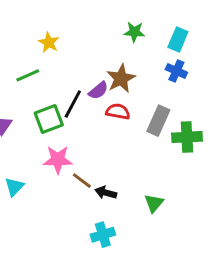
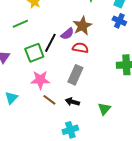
gray rectangle: (158, 121) -> (75, 75), moved
brown line: (82, 181) -> (49, 100), moved

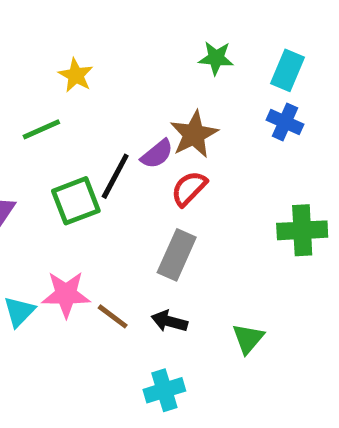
red semicircle: (80, 48) -> (189, 188), turned -56
pink star: (40, 80) -> (66, 294), moved

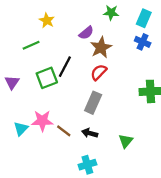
purple semicircle: (157, 154) -> (86, 33), moved

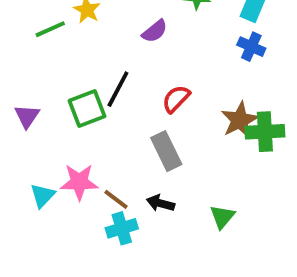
green line: (31, 45) -> (50, 29), moved
brown star: (101, 47) -> (240, 120), moved
gray rectangle: (93, 103) -> (166, 151), turned -50
cyan cross: (87, 165) -> (122, 228), moved

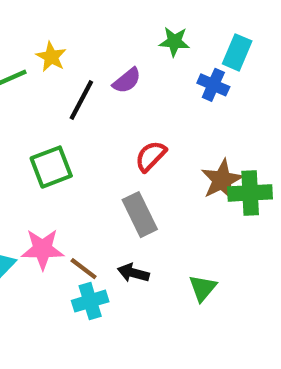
blue cross: (251, 47) -> (213, 85), moved
black line: (118, 89) -> (81, 100), moved

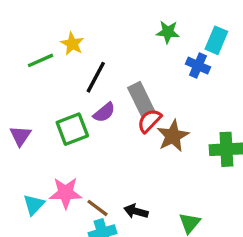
purple semicircle: (127, 81) -> (104, 112), moved
brown star: (222, 180) -> (173, 136), moved
gray rectangle: (140, 215) -> (141, 99), moved

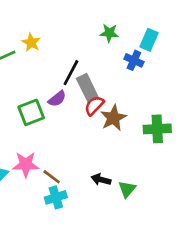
black line: (96, 77) -> (71, 73), moved
black arrow: (136, 211) -> (101, 180), moved

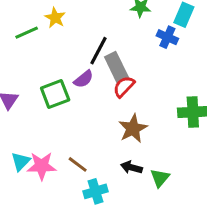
brown star: (113, 118) -> (133, 128), moved
pink star: (26, 164) -> (42, 166), moved
cyan cross: (56, 197) -> (96, 191), moved

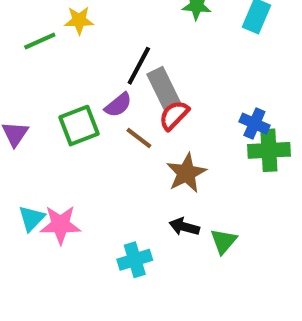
yellow star: (55, 18) -> (79, 20), turned -30
blue cross: (167, 37) -> (254, 124), moved
brown line: (78, 164) -> (139, 138), moved

